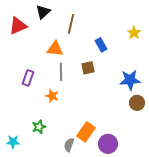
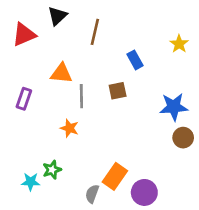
orange triangle: (55, 49) -> (61, 73), moved
purple rectangle: (28, 78) -> (24, 99), moved
cyan star: (13, 142) -> (31, 182), moved

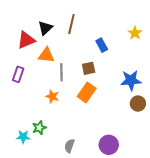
black triangle: (57, 16) -> (45, 28), moved
red triangle: (24, 35) -> (26, 40), moved
orange rectangle: (115, 176) -> (87, 92), moved

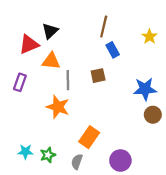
brown line: (71, 24) -> (104, 26), moved
orange rectangle: (87, 92) -> (89, 137), moved
orange star: (52, 96) -> (58, 107), size x1.5
green star: (39, 128) -> (48, 155), moved

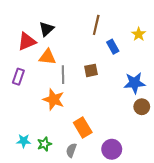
blue rectangle: (113, 50) -> (113, 47), moved
orange rectangle: (89, 137) -> (83, 127), turned -66

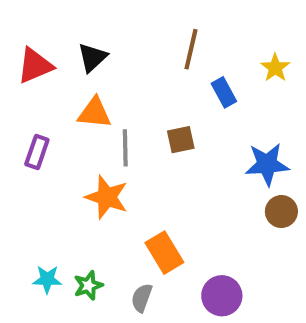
red triangle: (27, 41) -> (35, 66), moved

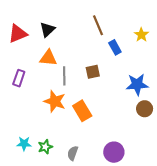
brown line: (191, 49) -> (98, 25), turned -36
orange rectangle: (164, 253) -> (82, 111), moved

